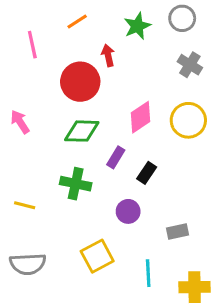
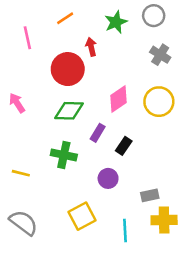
gray semicircle: (28, 264) -> (23, 223), turned -140
yellow cross: (195, 287) -> (164, 220), moved

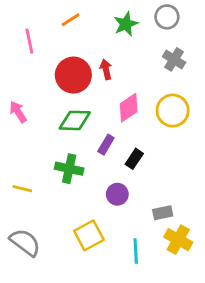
red arrow: (91, 47) -> (106, 69), moved
yellow cross: (164, 220) -> (178, 240), turned 30

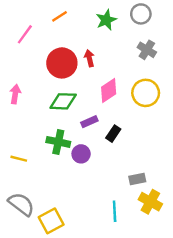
pink line: (29, 41) -> (25, 34), turned 48
pink arrow: (18, 112) -> (15, 94), turned 42
purple rectangle: (106, 145) -> (89, 122), turned 35
purple circle: (117, 194) -> (81, 154), moved
yellow square: (89, 235) -> (51, 221), moved

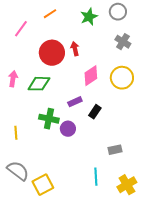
green diamond: (63, 101) -> (39, 84), moved
yellow line: (19, 159) -> (16, 133), turned 72
yellow cross: (150, 202) -> (127, 185), moved, turned 30

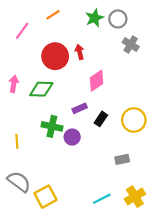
gray circle: (118, 12) -> (118, 19), moved
yellow circle: (122, 78) -> (134, 120), moved
cyan line: (96, 177) -> (102, 199), moved, turned 66

